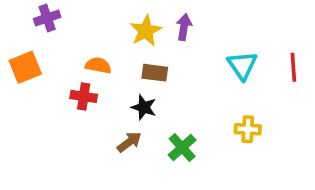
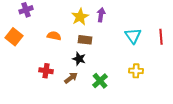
orange square: (25, 67) -> (14, 37), turned -30
red cross: (84, 96) -> (46, 71), moved

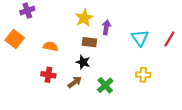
purple arrow: (101, 15) -> (106, 27), moved
orange semicircle: (54, 36) -> (50, 46), moved
red line: (161, 37) -> (169, 39), turned 35

